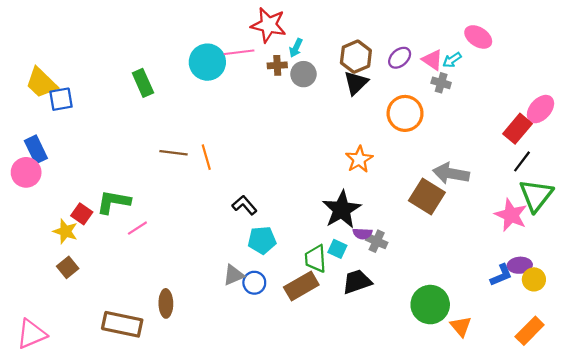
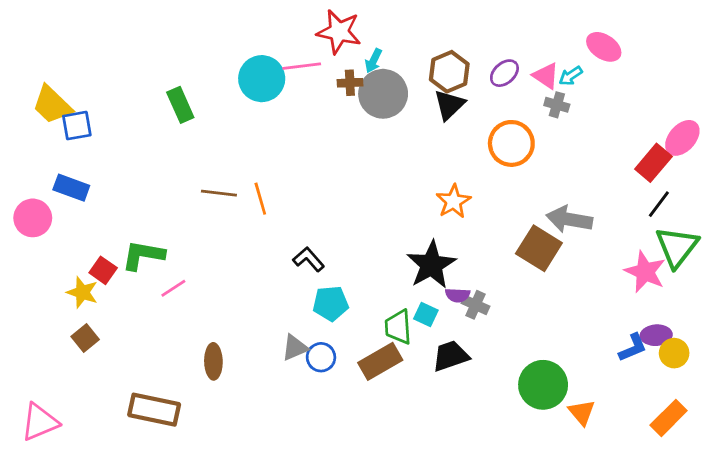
gray circle: (303, 74) -> (383, 94), size x1.5
blue rectangle: (36, 149) -> (71, 188), moved, turned -44
brown ellipse: (166, 303) -> (213, 361), moved

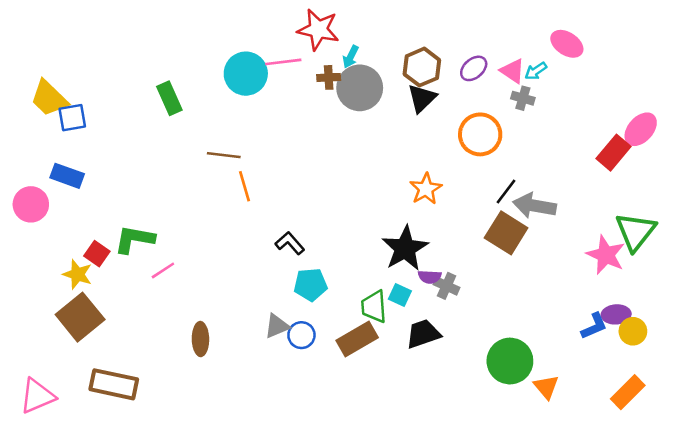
brown line: (219, 193) -> (224, 155), moved
black line: (659, 204) -> (506, 191), moved
brown square: (85, 338) -> (80, 317), size x1.8
brown rectangle: (154, 410) -> (114, 384), moved

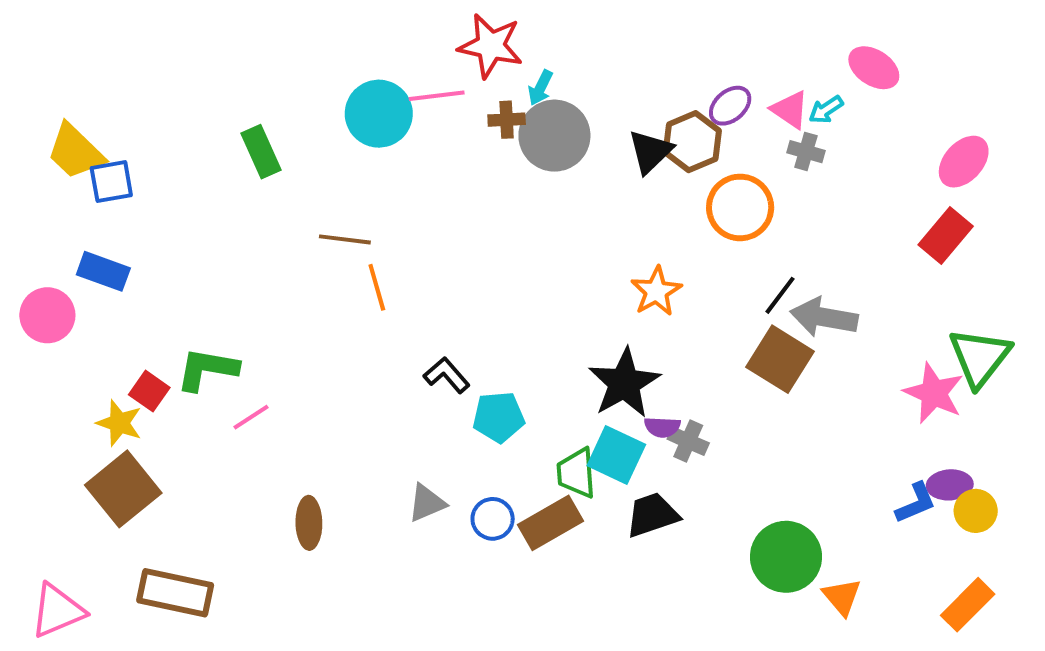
brown hexagon: (422, 67) -> (692, 142), moved
pink ellipse: (641, 129) -> (964, 162), moved
cyan pentagon: (311, 285) -> (499, 417), moved
cyan square: (400, 295) -> (616, 455), size x1.6
blue circle: (301, 335) -> (493, 519), moved

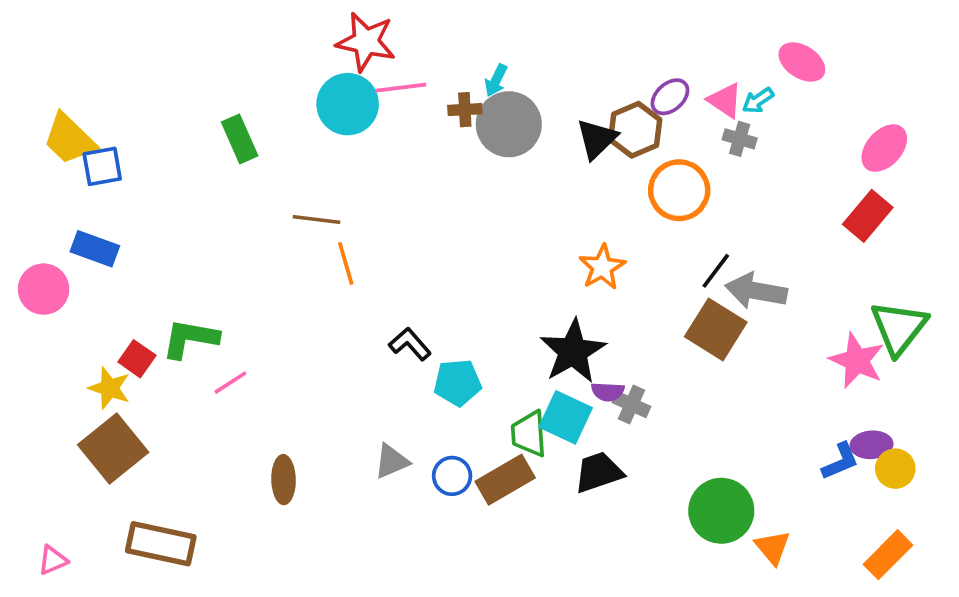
red star: (491, 46) -> (366, 42), moved
pink triangle: (57, 611) -> (53, 560), size x0.6

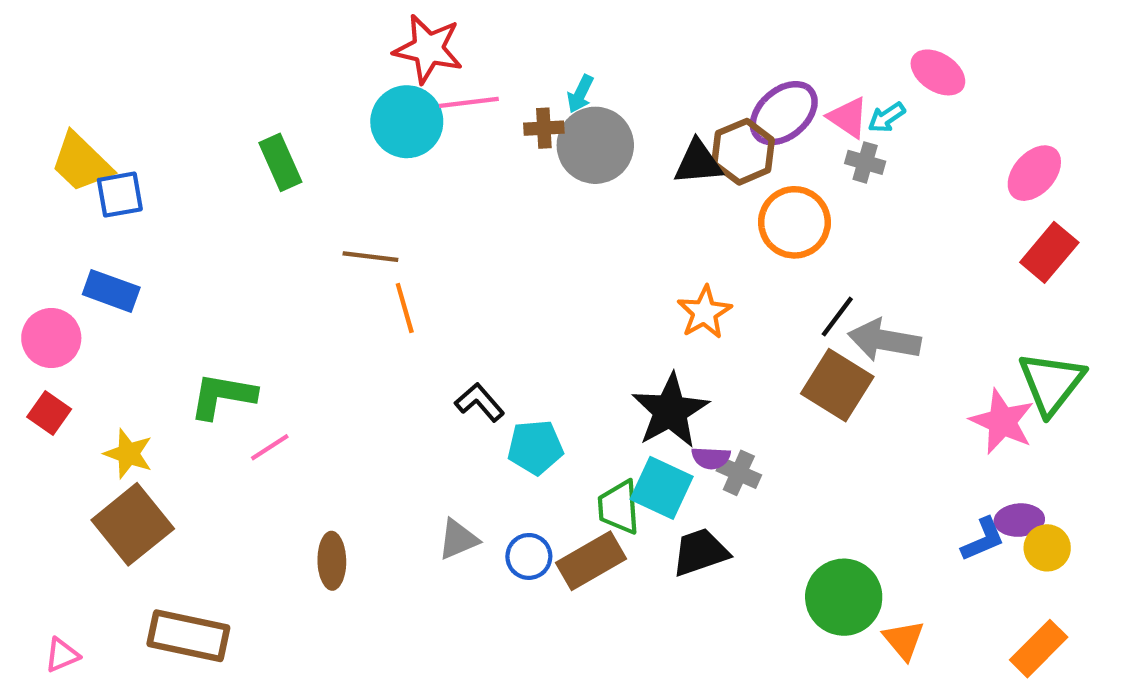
purple ellipse: (670, 97) -> (784, 113), size x1.5
black triangle: (597, 139) -> (698, 162), turned 39
red rectangle: (868, 216) -> (1049, 252), moved
red square: (137, 359) -> (49, 413), moved

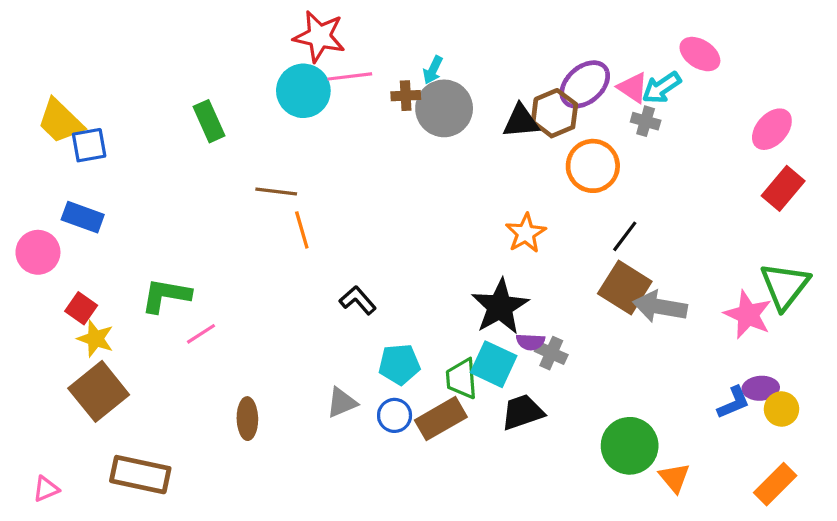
cyan arrow: (887, 117) -> (662, 88), size x1.4
gray arrow: (884, 340) -> (660, 307), moved
red square: (49, 413) -> (81, 308), moved
cyan pentagon: (535, 447) -> (399, 364), moved

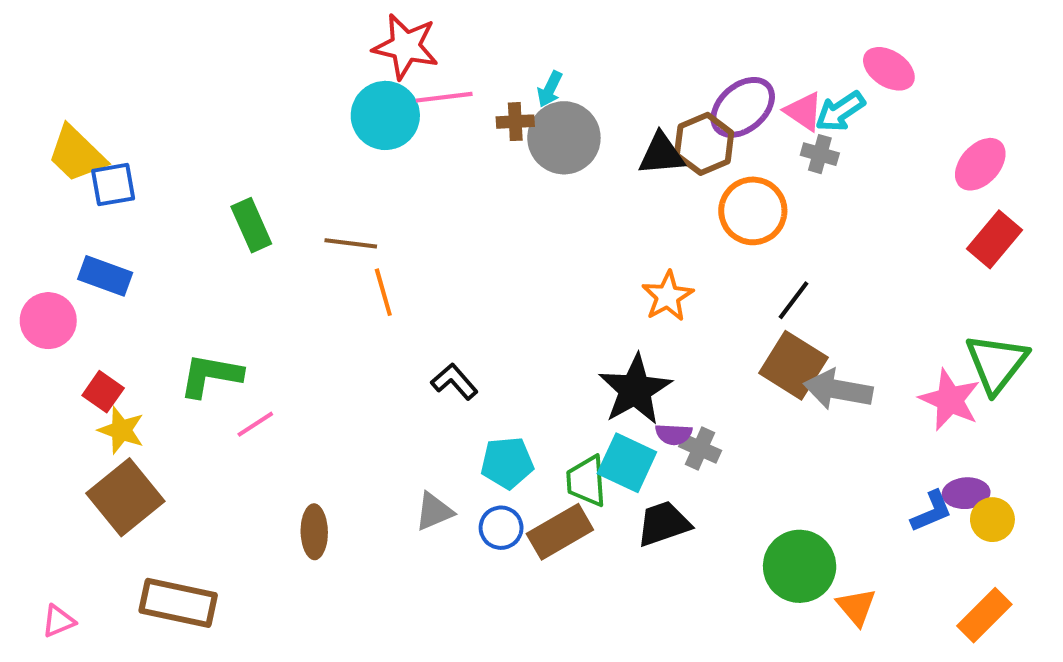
green rectangle: (209, 121) -> (251, 225), moved

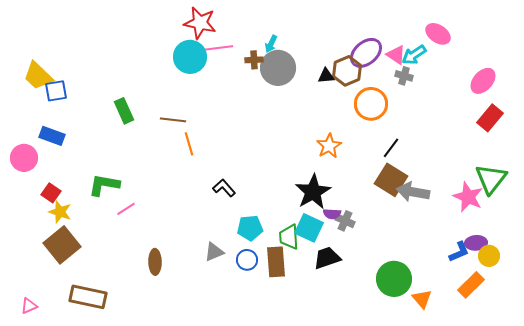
black triangle: (661, 154) -> (326, 76), size x0.7
brown rectangle: (560, 532) -> (276, 262), turned -64
orange rectangle: (984, 615) -> (471, 285), moved

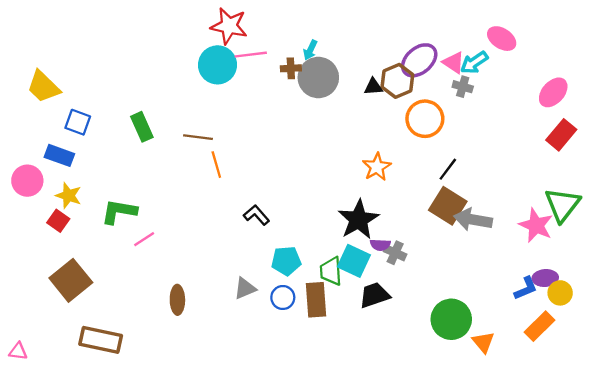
blue square: (56, 91) -> (78, 122), moved, turned 30
yellow star: (60, 212) -> (69, 196), moved
pink triangle: (29, 306) -> (18, 351), moved, turned 30

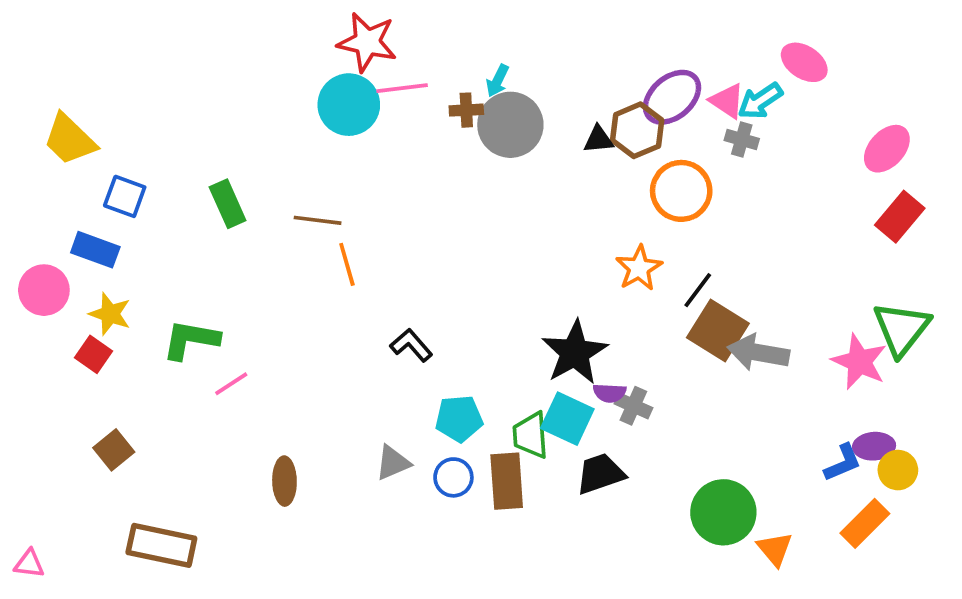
orange star: (377, 167) -> (639, 268), moved
black line: (448, 169) -> (698, 290), moved
brown square: (71, 280) -> (114, 450), size x0.6

